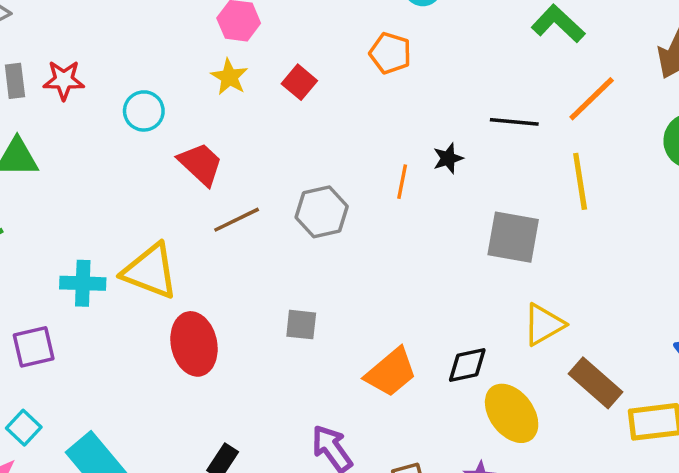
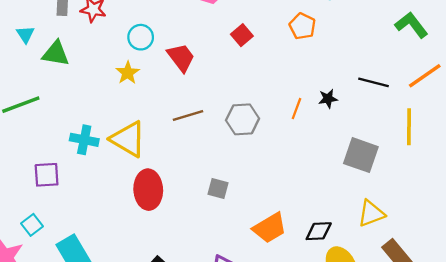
yellow star: (229, 77) -> (128, 73), moved
red trapezoid: (201, 164) -> (181, 57), moved

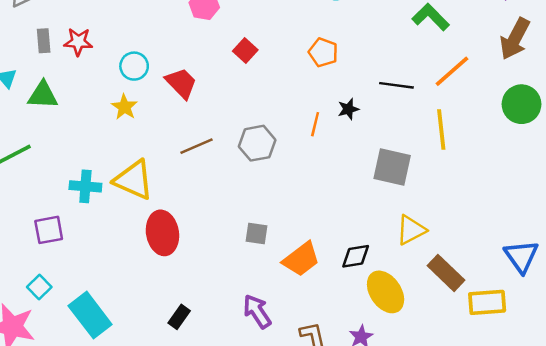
orange pentagon: (302, 26) -> (323, 52), moved
gray square: (218, 188) -> (256, 233), moved

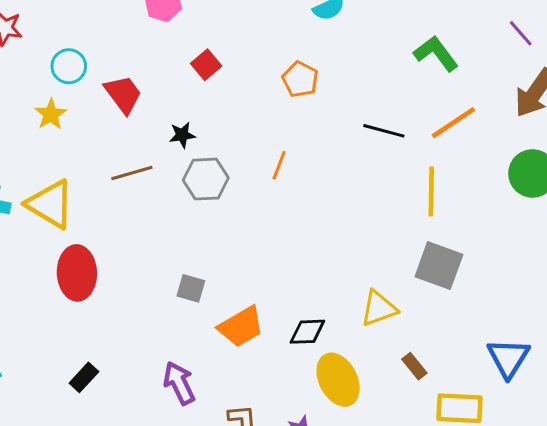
black star: (348, 109) -> (182, 135), moved
gray square: (392, 167) -> (439, 266), moved
brown rectangle: (446, 273) -> (414, 366), size x0.6

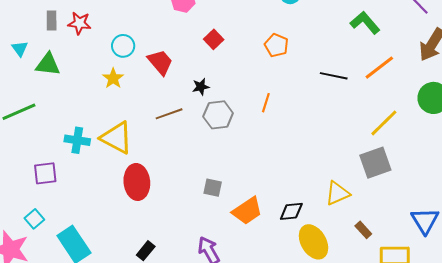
yellow line: (431, 191) -> (384, 123), moved, turned 48
gray square: (439, 266) -> (375, 163), turned -36

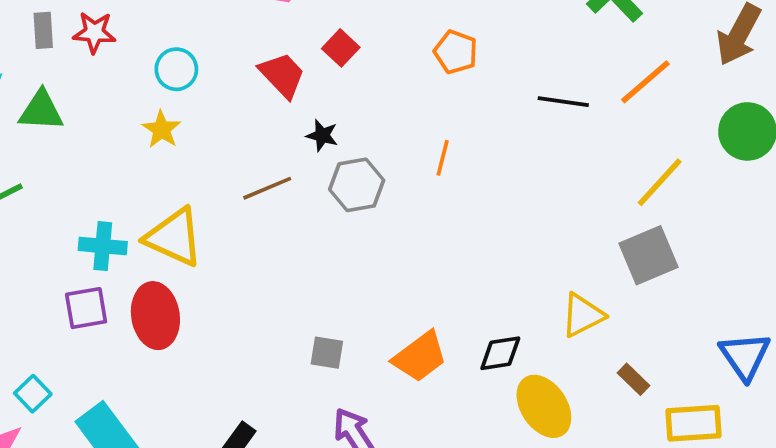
red trapezoid: (160, 62) -> (282, 75), moved
black star: (201, 87) -> (322, 135), turned 30
purple square: (45, 173) -> (86, 308), moved
red ellipse: (137, 182) -> (155, 316), moved
gray square: (213, 188) -> (327, 353), moved

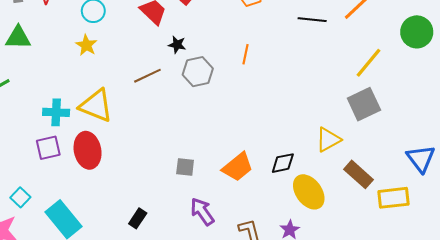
brown rectangle: (633, 379) -> (359, 174), size x1.6

